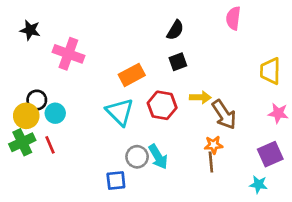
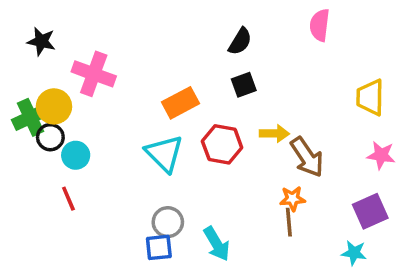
yellow circle: (26, 116) -> (54, 106), moved
green cross: (22, 142) -> (30, 117), moved
gray circle: (137, 157) -> (168, 222), moved
cyan arrow: (158, 157) -> (217, 244), moved

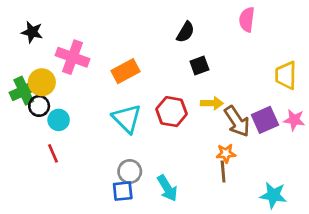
black square: (244, 85) -> (199, 66), moved
orange rectangle: (180, 103) -> (125, 71), moved
purple square: (370, 211) -> (265, 120), moved
cyan star: (354, 253) -> (273, 195), size x1.4

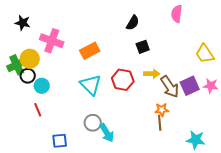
yellow trapezoid: (286, 75) -> (205, 54), turned -35
cyan arrow: (167, 188) -> (107, 133), moved
blue square: (123, 191) -> (60, 141), moved

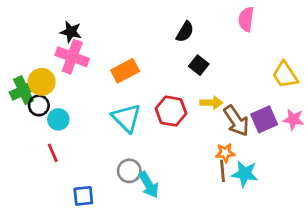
black star: (23, 23) -> (71, 32), moved
black square: (143, 47) -> (199, 65), turned -32
cyan star: (196, 140) -> (245, 174), moved

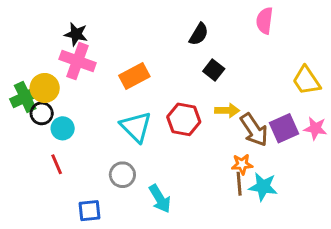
gray circle: (129, 171) -> (122, 175), moved

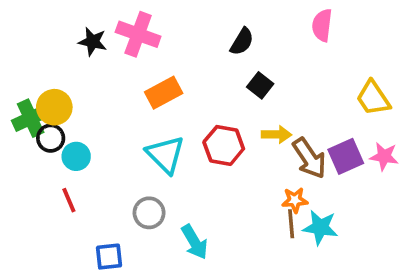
pink cross: (78, 61) -> (138, 34), moved

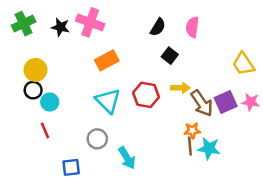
pink semicircle: (322, 25) -> (192, 27), moved
green cross: (31, 118) -> (24, 24), moved

